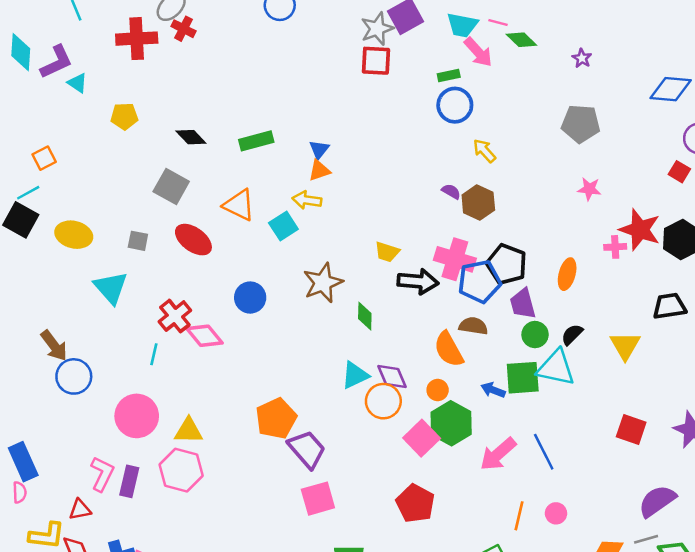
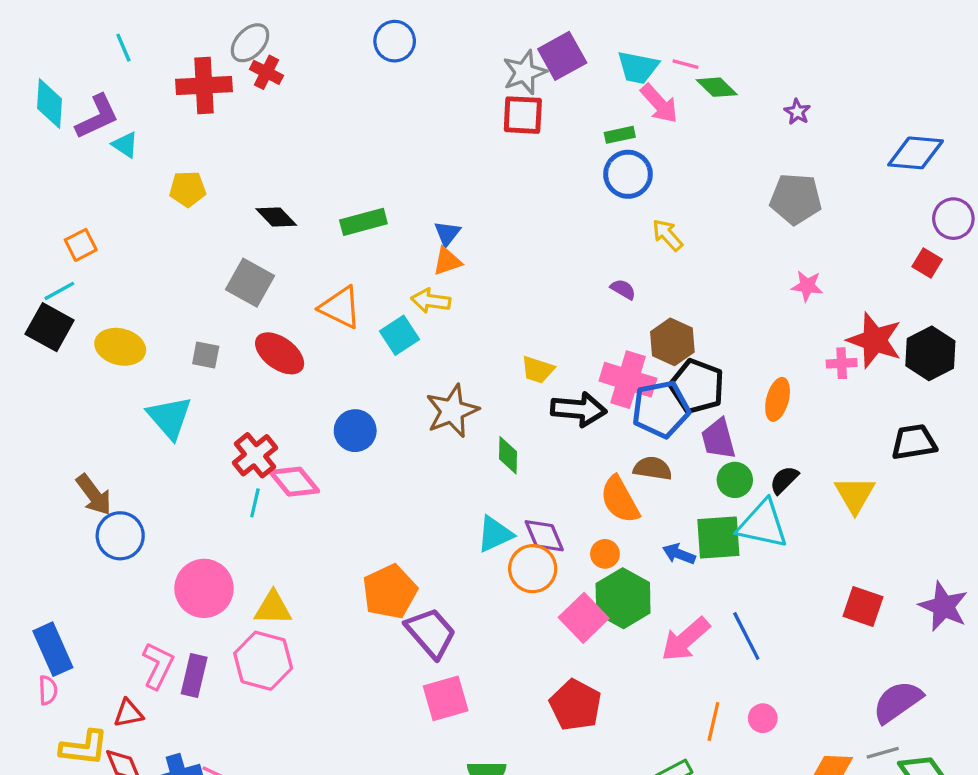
brown hexagon: (478, 203) -> (672, 342), moved
cyan line: (154, 354) -> (255, 503), moved

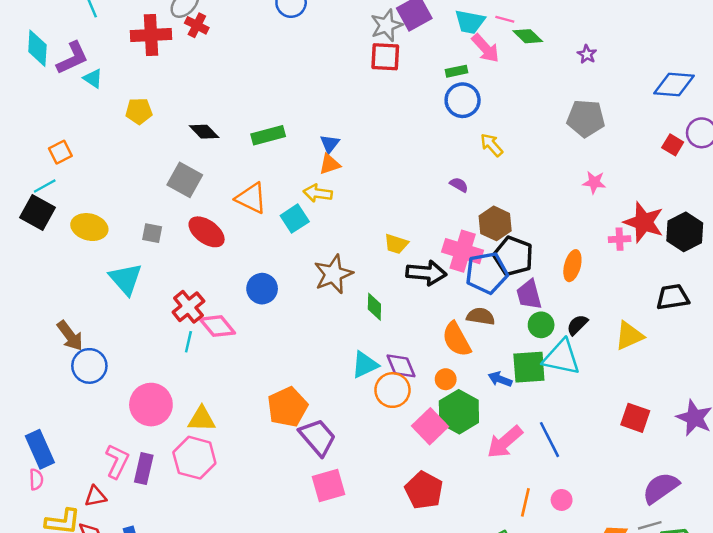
red square: (927, 263) -> (673, 145), moved
yellow triangle: (855, 495) -> (629, 336), turned 36

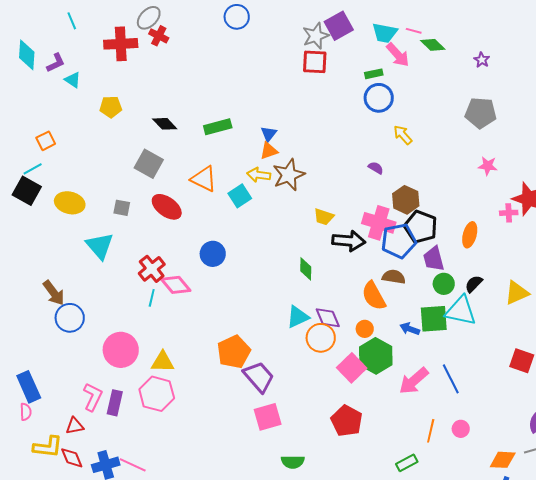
purple L-shape: (72, 58) -> (56, 63), size x0.7
brown star: (333, 274) -> (289, 175), moved

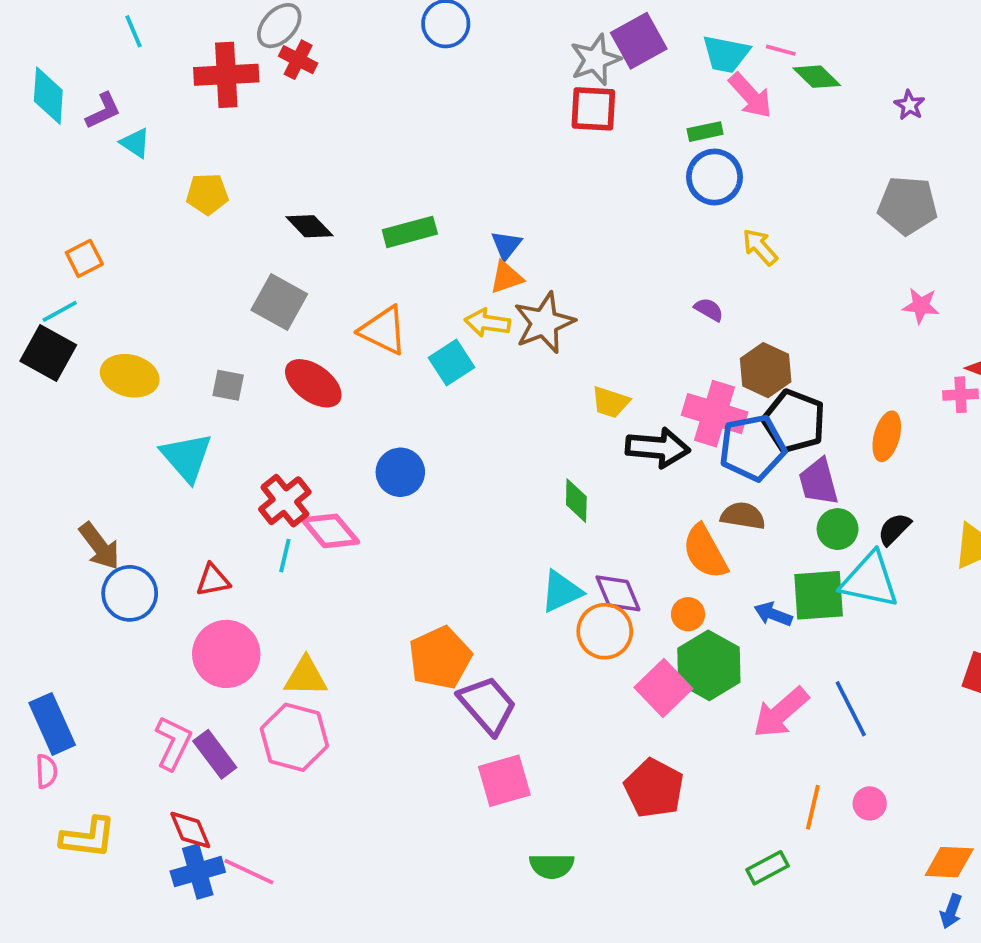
purple rectangle: (115, 403) -> (215, 754), turned -50
red triangle: (75, 426) -> (213, 580), moved
red diamond: (72, 458) -> (190, 830), moved

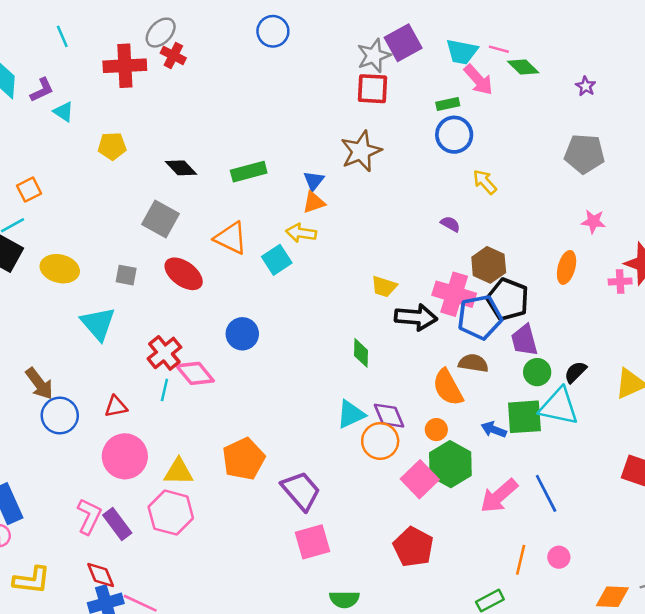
brown star: (544, 323) -> (361, 151), moved
orange ellipse: (887, 436) -> (567, 267), moved
orange pentagon: (440, 658) -> (244, 459), moved

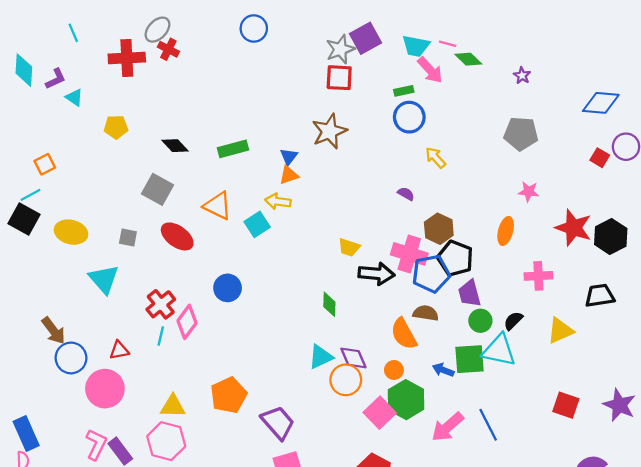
pink cross: (620, 281) -> (538, 276), moved, size x1.4
pink diamond: (195, 373) -> (187, 322), turned 76
pink circle: (125, 456) -> (105, 389), moved

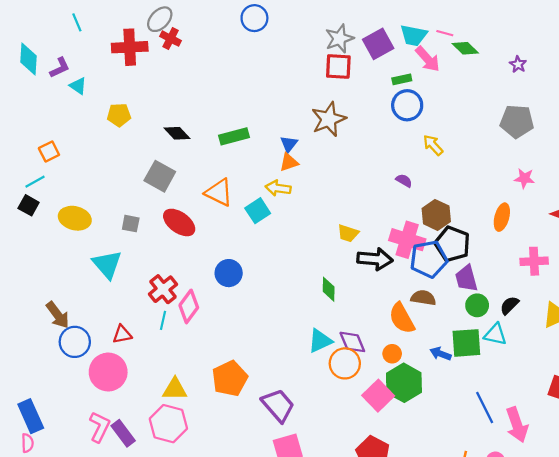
purple square: (365, 38) -> (378, 44), moved
black square: (24, 219) -> (29, 205), size x0.7
cyan triangle: (499, 350) -> (495, 334), size x0.7
pink arrow: (448, 427) -> (517, 425), moved, turned -68

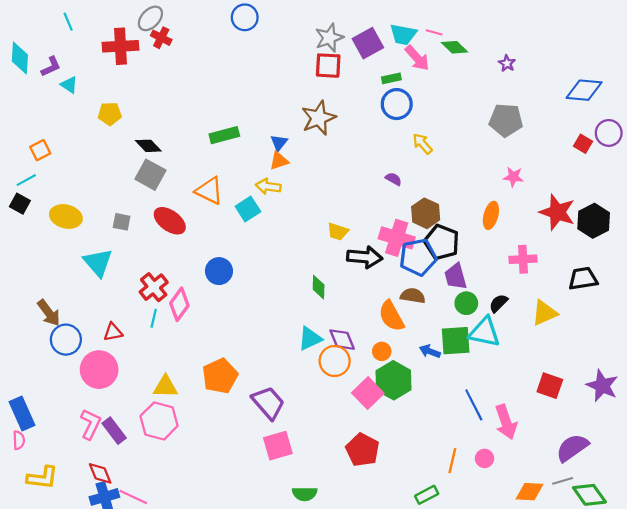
black diamond: (177, 133) -> (148, 146), moved
cyan triangle: (495, 334) -> (484, 332), size x1.4

